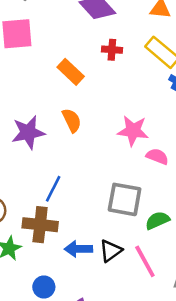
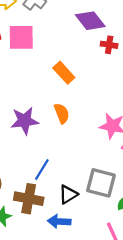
red cross: (112, 50) -> (109, 45), moved
black triangle: (111, 251) -> (68, 194), moved

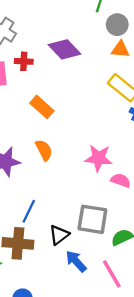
red cross: (109, 45) -> (24, 61), moved
blue arrow: (59, 221) -> (76, 261), moved, turned 50

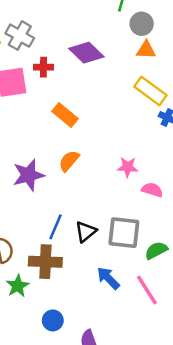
orange semicircle: (44, 150) -> (69, 161), turned -110
pink star: (99, 158) -> (128, 167), size x0.7
black triangle: (59, 235) -> (86, 232), moved

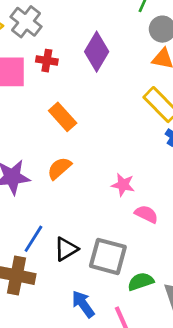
purple diamond: (86, 53) -> (97, 52), turned 68

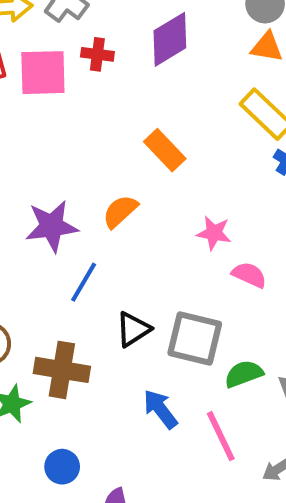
purple diamond: (97, 52) -> (170, 39), turned 30
orange rectangle: (63, 117) -> (165, 150), moved
blue line: (33, 239) -> (84, 282), moved

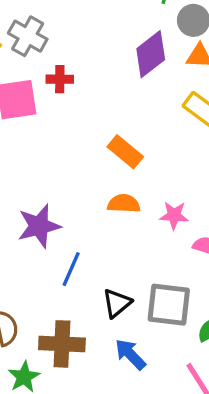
purple diamond: (170, 39) -> (151, 54), moved
orange semicircle: (120, 211) -> (124, 204), moved, turned 52
blue arrow: (160, 409) -> (130, 354), moved

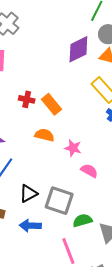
red cross: (60, 79) -> (27, 99), moved
blue arrow: (130, 354) -> (30, 226), turned -55

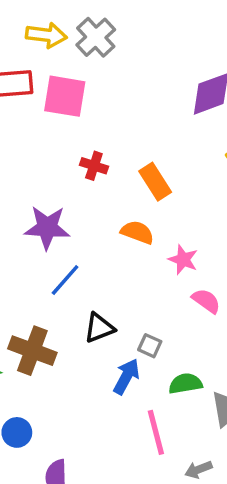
red cross: (27, 99) -> (94, 166), moved
gray square: (59, 201) -> (150, 346), size x0.5
blue arrow: (30, 226) -> (126, 377), moved, turned 110

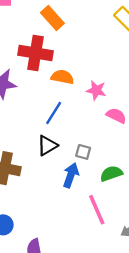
red cross: (94, 166) -> (35, 53), moved, size x1.8
orange rectangle: (155, 182) -> (52, 18), moved
blue line: (65, 280) -> (54, 113), moved

